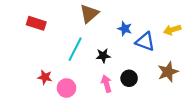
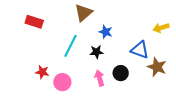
blue star: (125, 29) -> (106, 32), moved
blue triangle: (145, 42) -> (140, 50), moved
brown star: (168, 72) -> (157, 67), turned -30

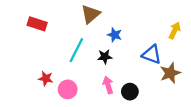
yellow arrow: (161, 28) -> (175, 30), turned 133
brown star: (157, 67) -> (170, 73), turned 30
black circle: (121, 73) -> (130, 92), moved

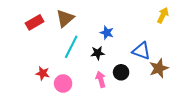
brown triangle: (91, 14) -> (65, 18), moved
red rectangle: (37, 24) -> (35, 22), turned -48
yellow arrow: (175, 30) -> (163, 15), moved
black circle: (130, 92) -> (121, 72), moved

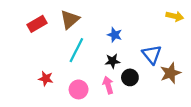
yellow arrow: (163, 15) -> (175, 16), turned 77
blue triangle: (141, 51) -> (152, 54), turned 30
black star: (98, 53) -> (112, 61), moved
pink circle: (63, 84) -> (79, 89), moved

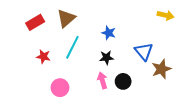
black circle: (130, 77) -> (123, 81), moved
red star: (46, 79) -> (43, 57), moved
pink circle: (79, 89) -> (60, 88), moved

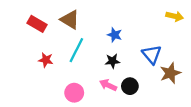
brown triangle: (66, 18) -> (70, 20), turned -48
red rectangle: (35, 22) -> (37, 24), turned 60
pink arrow: (102, 80) -> (108, 85), turned -49
pink circle: (60, 88) -> (74, 93), moved

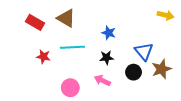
cyan line: (76, 50) -> (72, 47), turned 60
black circle: (130, 86) -> (134, 72), moved

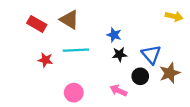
black star: (107, 58) -> (120, 54), moved
pink arrow: (102, 80) -> (118, 90), moved

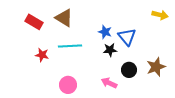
blue triangle: (151, 54) -> (127, 37), moved

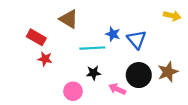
red rectangle: (34, 22) -> (36, 37), moved
cyan line: (70, 46) -> (92, 48), moved
black star: (110, 50) -> (93, 73), moved
black circle: (129, 70) -> (139, 75), size x1.5

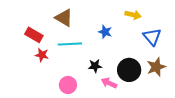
yellow arrow: (172, 16) -> (133, 15), moved
blue triangle: (137, 39) -> (152, 37), moved
cyan line: (92, 48) -> (70, 44), moved
black star: (93, 73) -> (95, 66), moved

